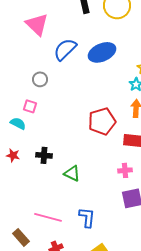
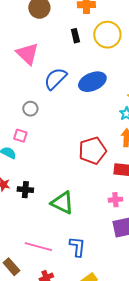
black cross: (44, 155) -> (25, 190), moved
green triangle: (72, 173) -> (62, 203), size x1.4

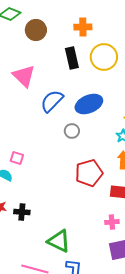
black rectangle: (75, 36) -> (72, 58), size x1.5
gray circle: (30, 109) -> (72, 131), moved
green triangle: (62, 203) -> (59, 241), moved

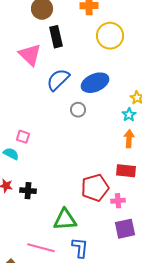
black rectangle: (72, 58) -> (56, 37), moved
red pentagon: (89, 173) -> (95, 188), moved
green triangle: (59, 241) -> (65, 220), turned -30

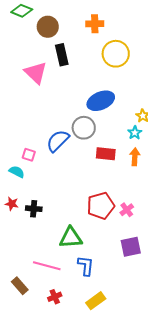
blue semicircle: (58, 80) -> (58, 141), moved
gray circle: (78, 110) -> (84, 128), size x1.5
red rectangle: (126, 171) -> (106, 154), moved
pink cross: (118, 201) -> (127, 210), moved, turned -32

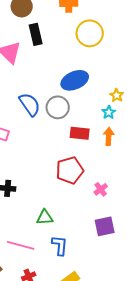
blue semicircle: (58, 141) -> (30, 104), moved, turned 100
red pentagon: (101, 206) -> (70, 170), moved
green triangle: (71, 238) -> (45, 217), size x0.7

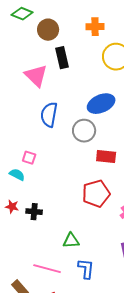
blue semicircle: (30, 104) -> (49, 115), moved, turned -135

